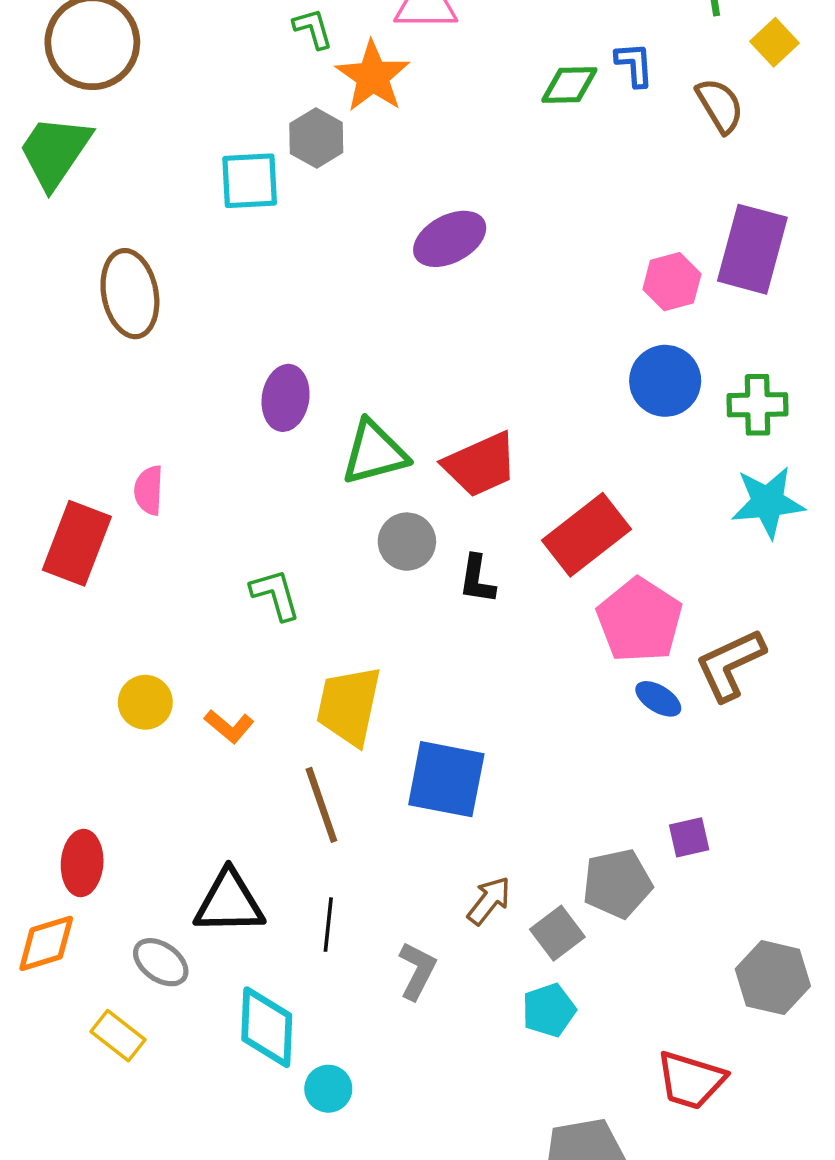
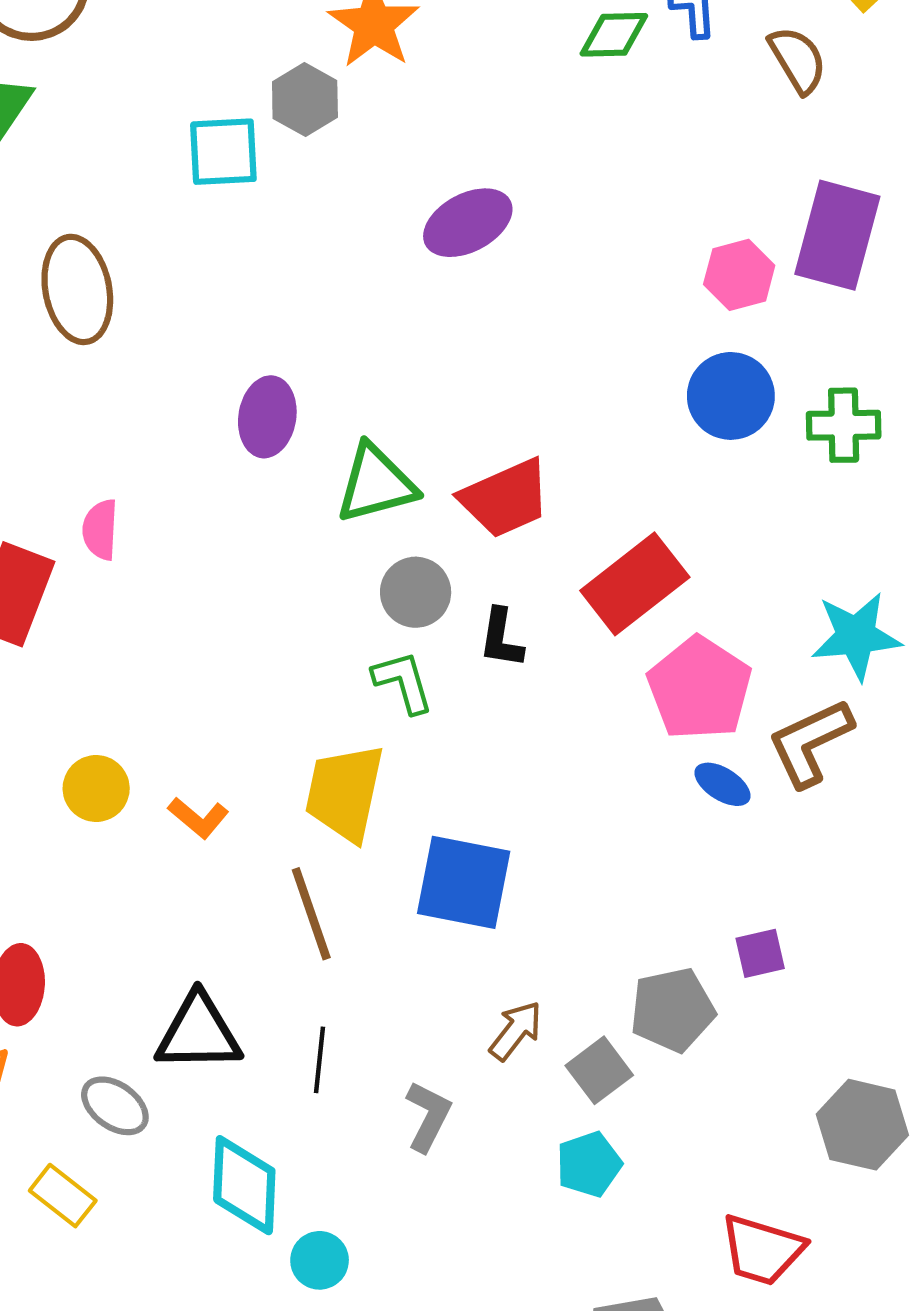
cyan star: (768, 502) -> (856, 636), moved
green L-shape: (275, 595) -> (403, 682), moved

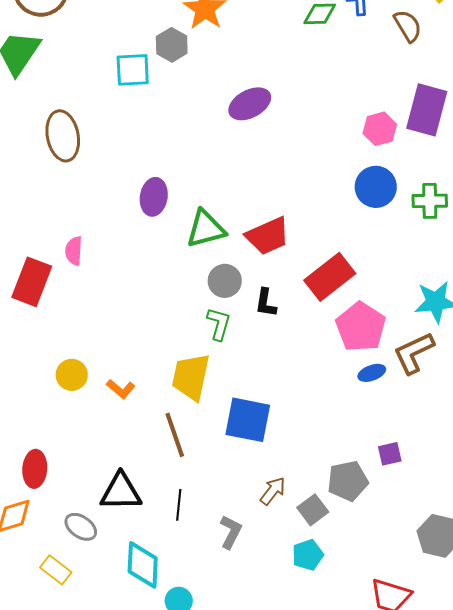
green L-shape: (403, 682) -> (219, 324), turned 32
blue ellipse: (722, 784) -> (372, 373), turned -52

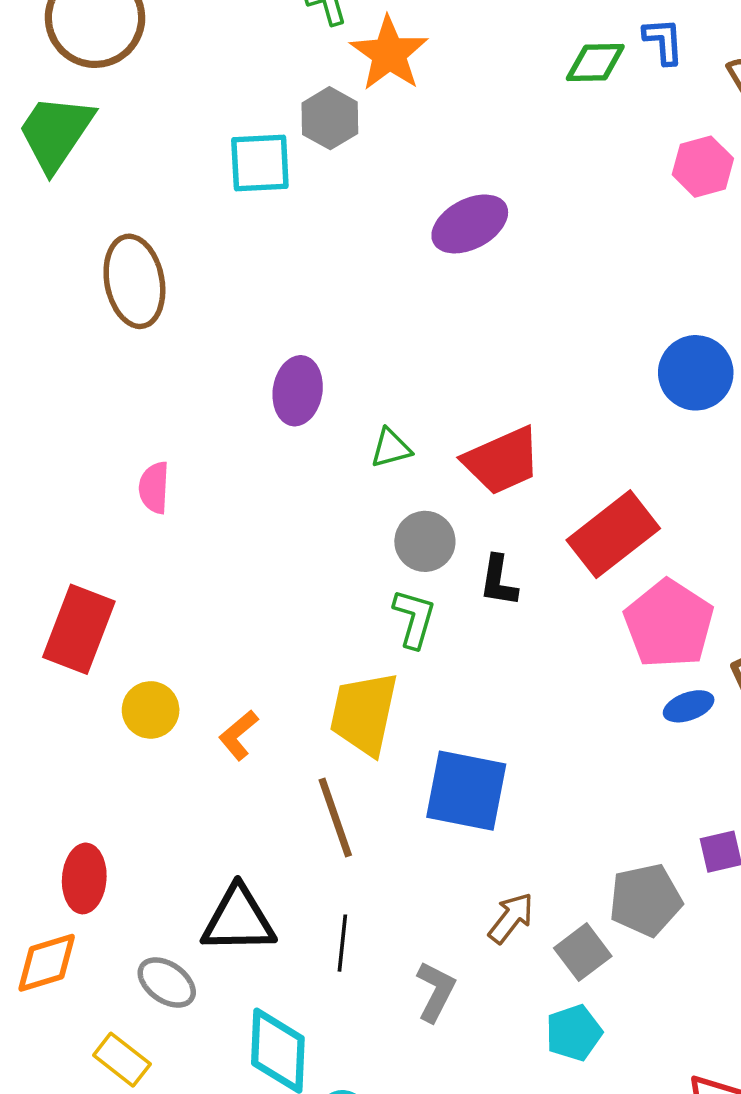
pink hexagon: (380, 129) -> (703, 167), moved
green triangle: (206, 229) -> (391, 448), size x0.6
red rectangle: (32, 282) -> (79, 629), moved
orange L-shape: (121, 389) -> (238, 735), turned 100

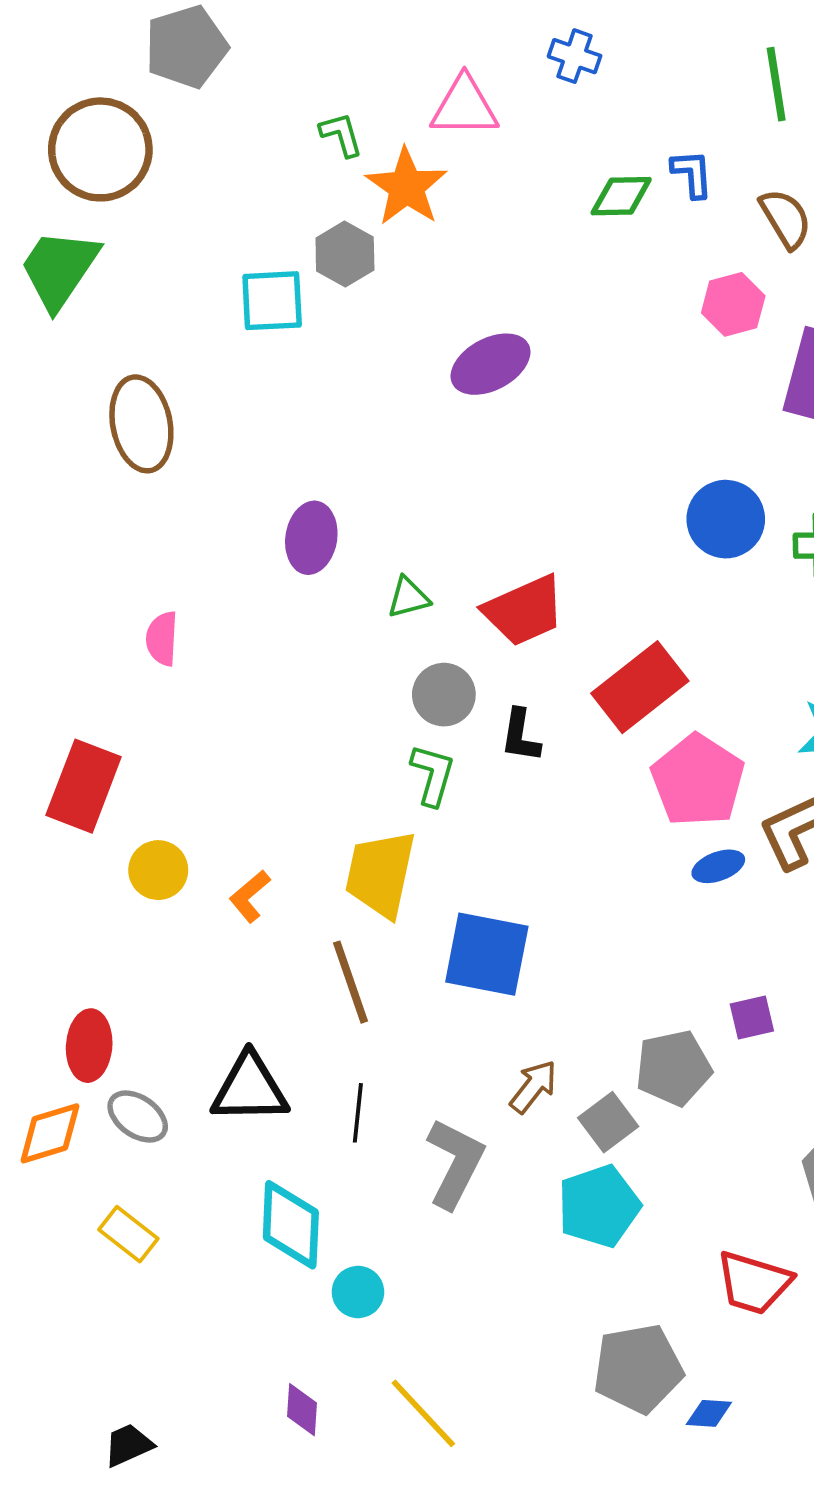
gray ellipse: (167, 982) -> (138, 1117), moved
gray L-shape: (436, 991) -> (455, 1163), size x1.4
cyan pentagon: (574, 1033) -> (599, 1206), size x1.4

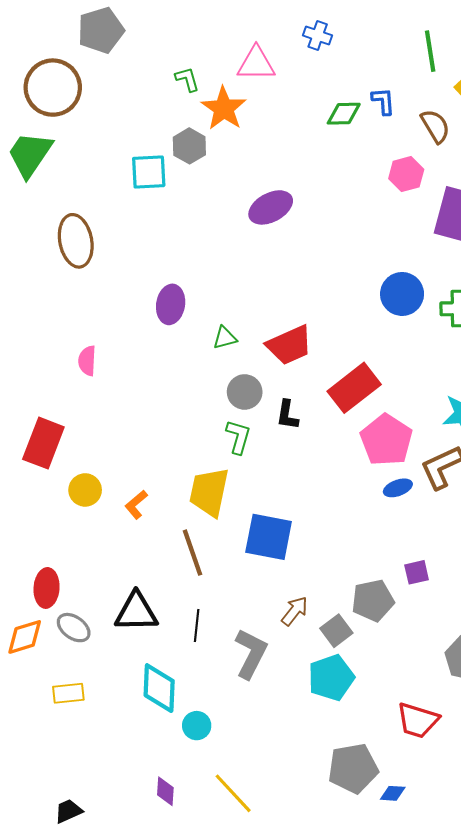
yellow rectangle: (128, 1234) -> (68, 693), turned -44

